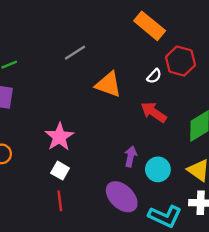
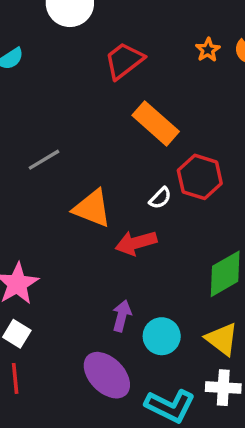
red arrow: (154, 112) -> (136, 243), moved, turned -52

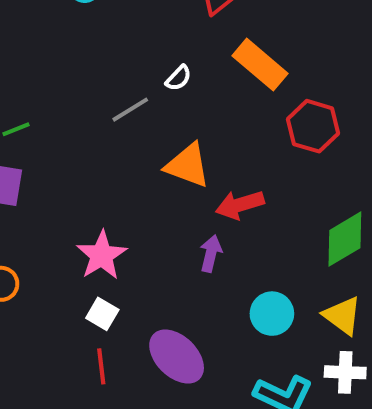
white semicircle: (160, 198) -> (178, 78), moved
purple arrow: (122, 316) -> (211, 254), moved
purple ellipse: (107, 375) -> (177, 357), moved

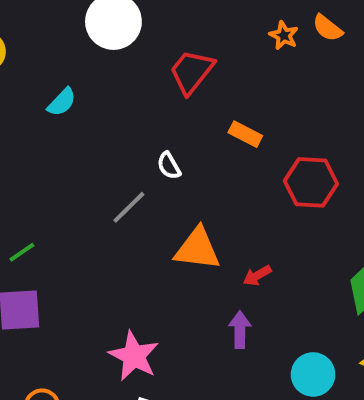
orange rectangle: (260, 65) -> (245, 134), size x0.6
white semicircle: (178, 78) -> (169, 166), turned 120
red arrow: (240, 205) -> (257, 275), size x0.6

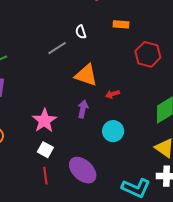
orange rectangle: (245, 134) -> (121, 24), turned -35
purple arrow: (240, 330) -> (83, 109), moved
cyan circle: (313, 374) -> (113, 131), moved

